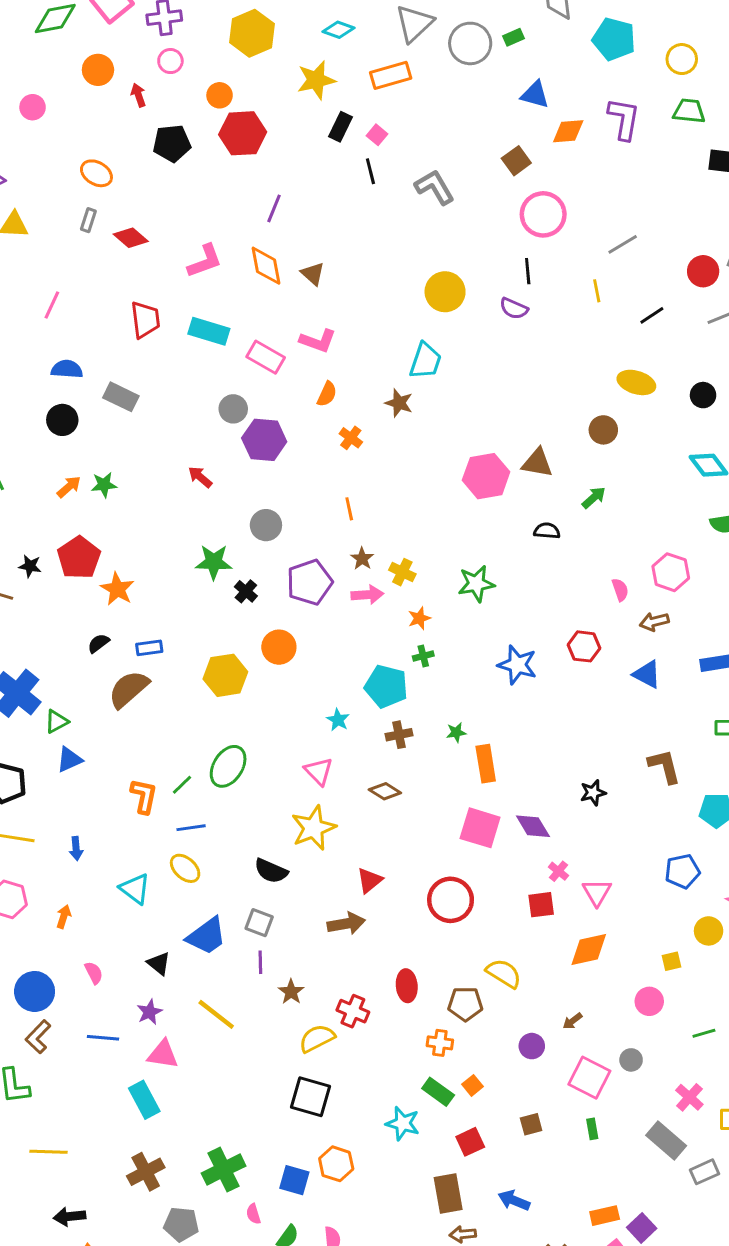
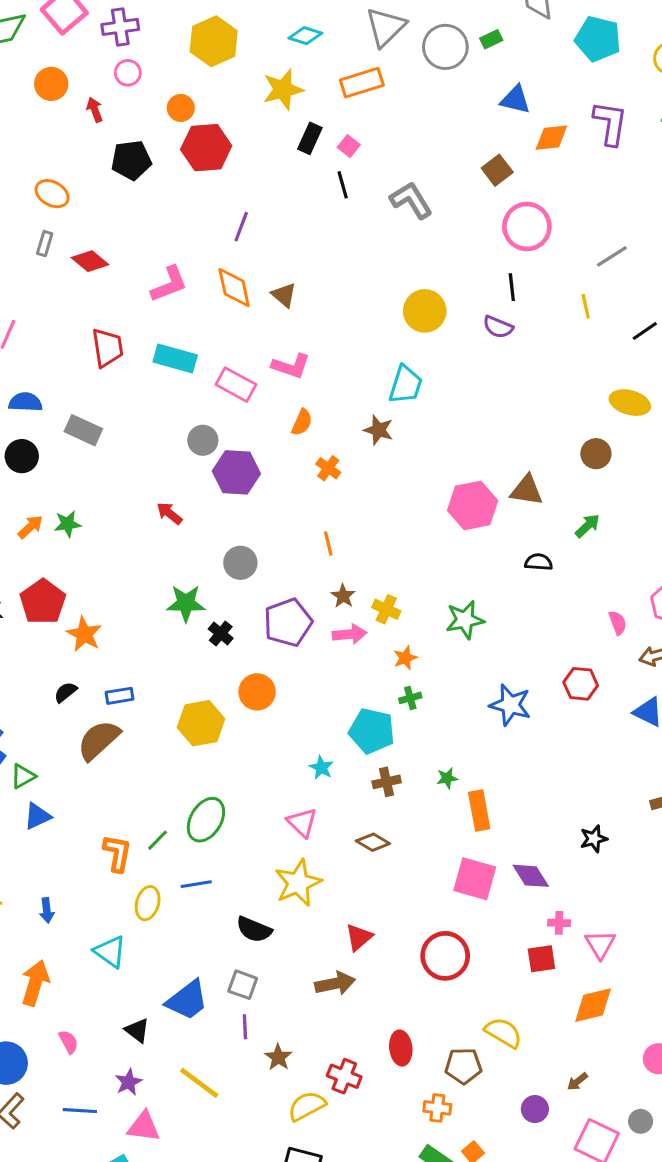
blue line: (191, 828) -> (196, 884), moved
yellow ellipse: (185, 868) -> (148, 903), moved, turned 64
pink cross: (558, 871) -> (559, 923), turned -36
orange arrow: (64, 917) -> (35, 983), size x1.8

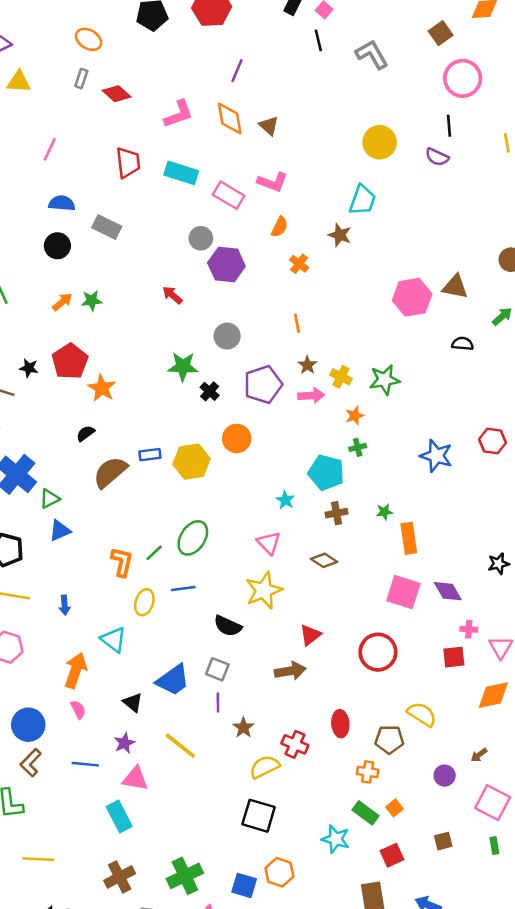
green star: (465, 620) -> (385, 380), moved
blue rectangle: (120, 696) -> (150, 455), moved
orange arrow: (35, 983) -> (76, 670), moved

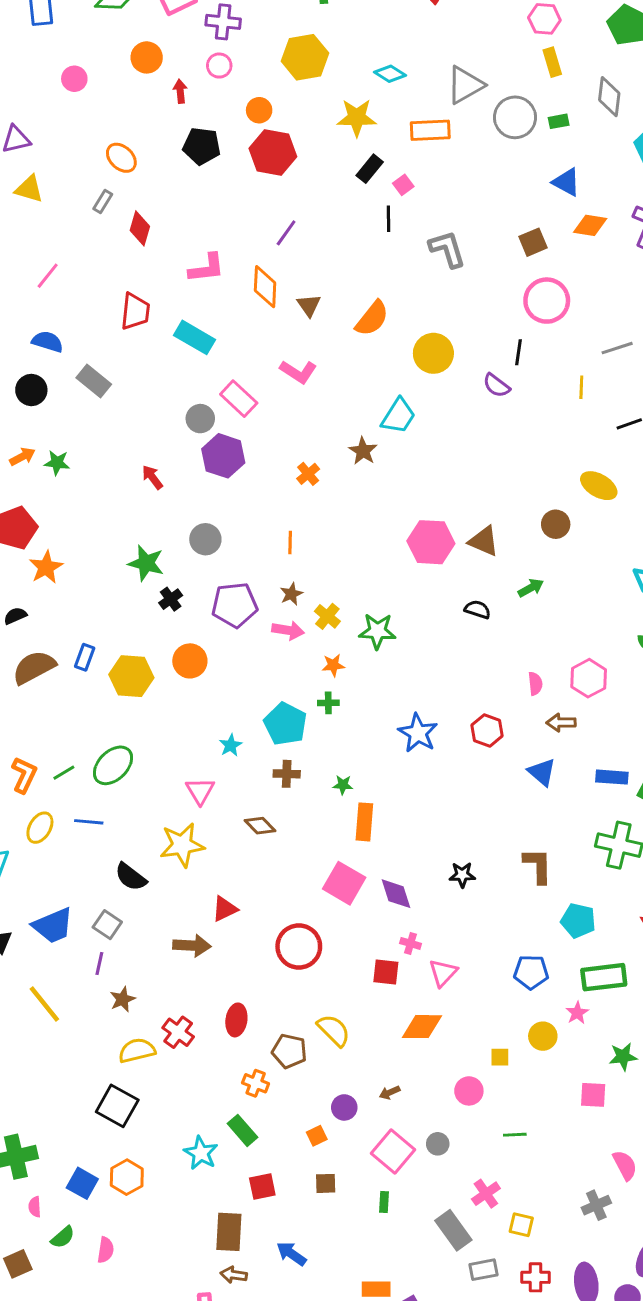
red diamond: (117, 94) -> (140, 228), turned 52
pink rectangle: (229, 195) -> (239, 399), moved
orange semicircle: (280, 227) -> (372, 318), moved, size x1.5
blue rectangle: (150, 455) -> (85, 657), turned -75
orange square: (395, 808) -> (317, 1136), moved

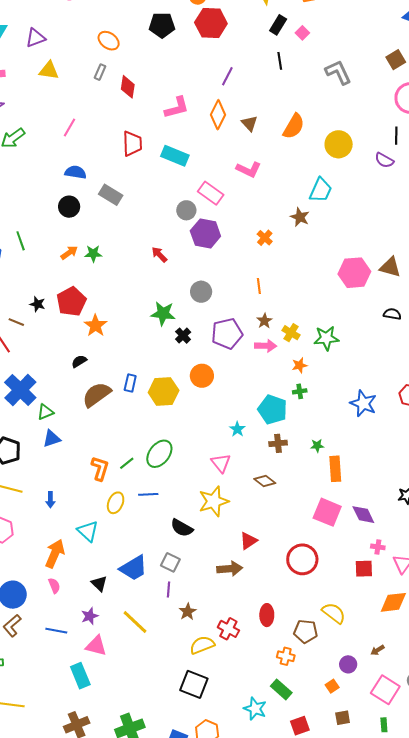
black line: (388, 219) -> (280, 61), moved
orange diamond: (265, 287) -> (218, 115), turned 32

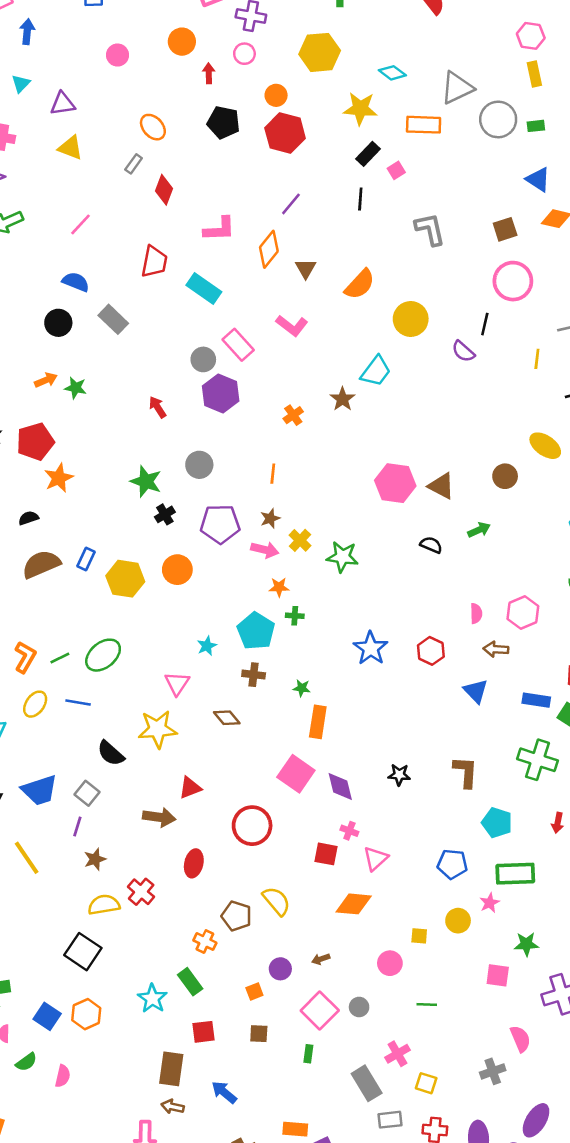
orange star: (300, 365) -> (279, 587), moved
red ellipse: (267, 615) -> (194, 863), moved

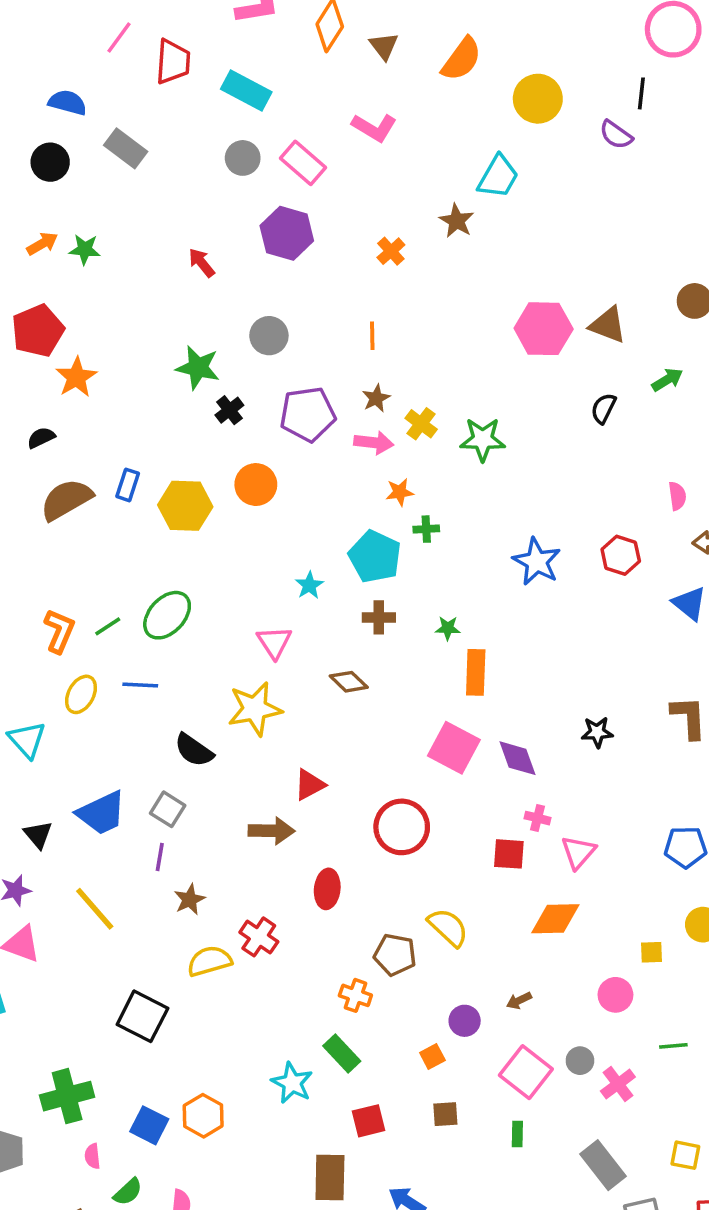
pink line: (80, 224) -> (119, 38), moved
gray circle: (203, 359) -> (243, 158), moved
black semicircle: (431, 545) -> (603, 408), turned -80
black square: (83, 952) -> (142, 1016), moved
pink cross: (398, 1054) -> (618, 1084), moved

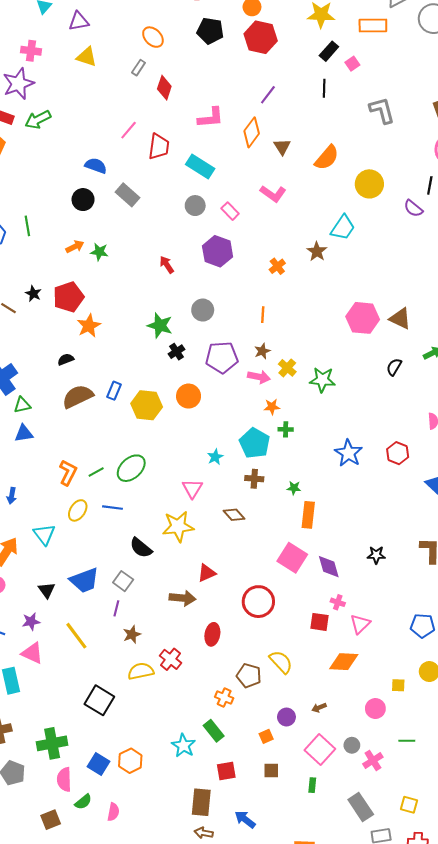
pink rectangle: (303, 163) -> (230, 211), size x0.7
pink semicircle: (92, 1156) -> (64, 779), size x1.6

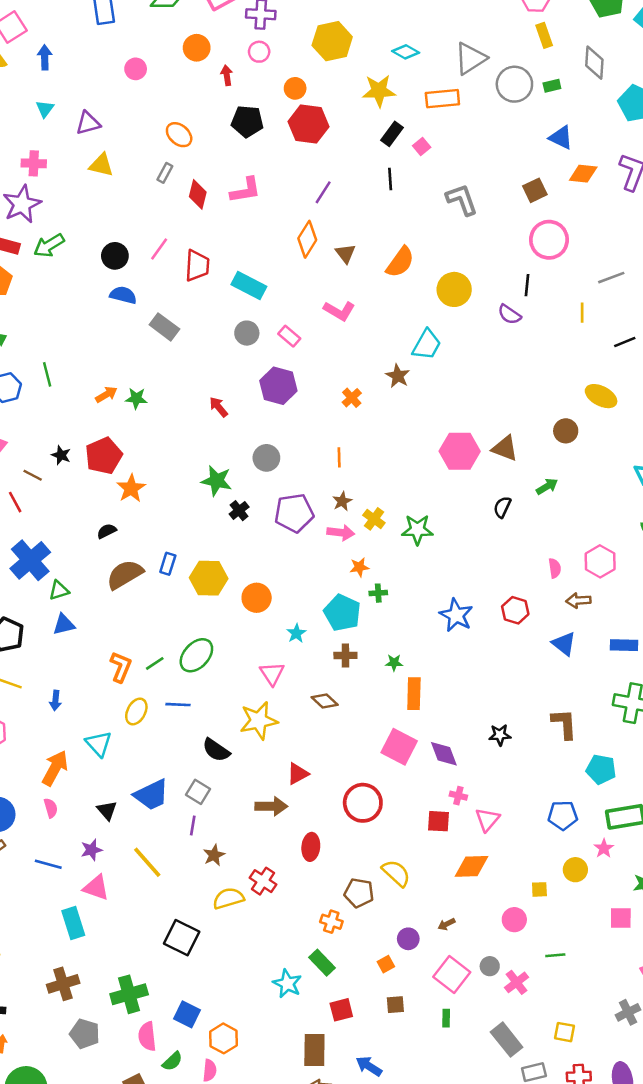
pink L-shape: (211, 118) -> (246, 190), moved
black circle: (83, 200) -> (115, 256), moved
orange circle: (189, 396) -> (257, 598), moved
orange hexagon: (130, 761) -> (224, 1038), moved

